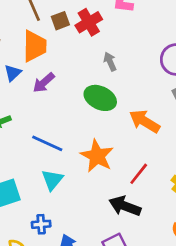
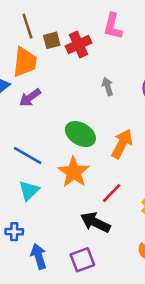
gray arrow: (110, 62) -> (108, 87), moved
green ellipse: (100, 98) -> (80, 134), moved
orange arrow: (145, 121) -> (122, 144), turned 80

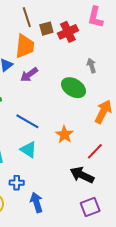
green ellipse: (80, 134) -> (74, 88), moved
orange star: (74, 172) -> (64, 135), size x0.7
cyan triangle: (29, 191) -> (28, 150), turned -42
purple square: (82, 260) -> (90, 207), moved

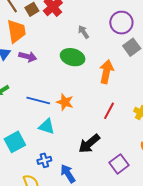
purple arrow: (29, 75) -> (28, 57), turned -114
orange star: (64, 135) -> (65, 102), moved
black arrow: (82, 175) -> (89, 144), moved, turned -50

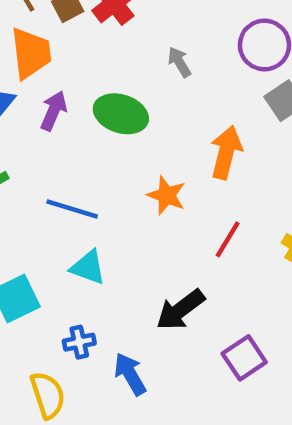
purple arrow: (28, 57) -> (53, 111), turned -84
green ellipse: (73, 57) -> (121, 114), moved
orange star: (65, 102) -> (166, 195), moved

